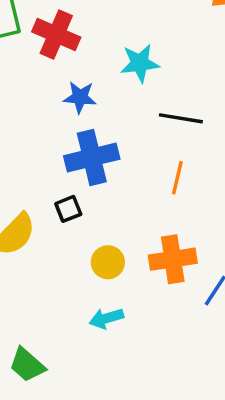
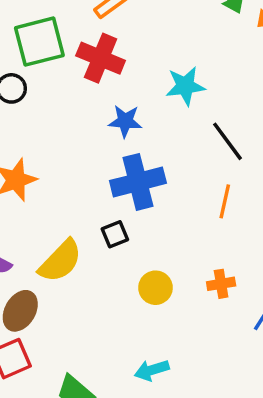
black line: (181, 118) -> (228, 141), turned 45
orange cross: (173, 259) -> (221, 284), size x0.6
cyan arrow: (106, 318) -> (152, 370), moved

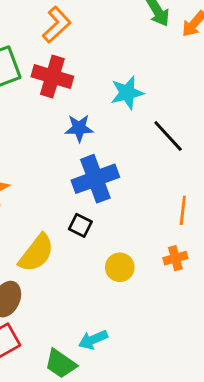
orange line: (225, 201) -> (183, 210), moved
black square: (115, 234) -> (80, 225), turned -35
cyan arrow: (152, 370) -> (93, 340), moved

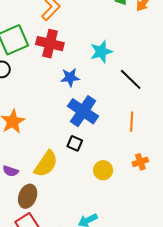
blue cross: (95, 179) -> (83, 111), turned -32
orange line: (183, 210) -> (132, 122), moved

